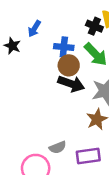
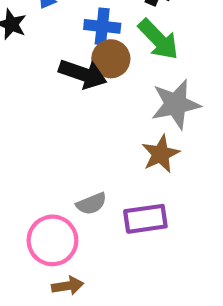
black arrow: (71, 84) -> (83, 74), moved

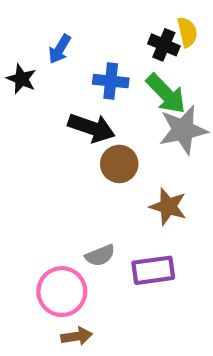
brown circle: (111, 59) -> (119, 164), moved
gray star: (176, 104) -> (183, 130), moved
brown star: (161, 154) -> (168, 206), turned -30

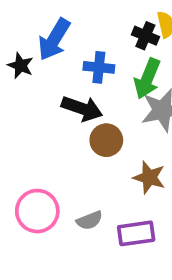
blue arrow: (60, 49) -> (54, 39), size x1.6
green arrow: (166, 94) -> (147, 79), turned 66
pink circle: (62, 292) -> (37, 211), moved

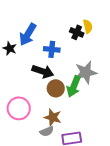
green arrow: (147, 79) -> (74, 86), moved
brown star: (149, 177) -> (53, 117), moved
pink circle: (37, 211) -> (19, 108), moved

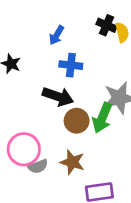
black cross: (77, 32) -> (106, 25), moved
blue arrow: (28, 34) -> (57, 35), moved, size x0.6
gray semicircle: (47, 131) -> (38, 166), moved

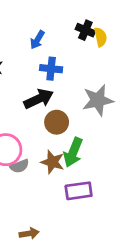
black arrow: (58, 96) -> (39, 99), turned -44
green arrow: (102, 118) -> (73, 152), moved

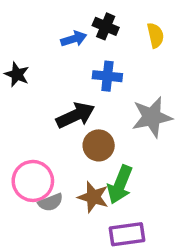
black cross: (85, 30) -> (106, 26), moved
blue arrow: (37, 40) -> (74, 39), turned -138
blue cross: (51, 69) -> (107, 76), moved

